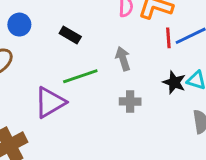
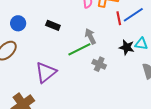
green line: (80, 76) -> (79, 49), moved
gray cross: (130, 102) -> (99, 64), turned 32

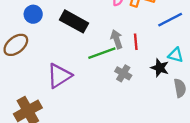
red line: (119, 18) -> (136, 42), moved
black rectangle: (53, 25) -> (74, 21), size x1.6
black star: (127, 47) -> (160, 68), moved

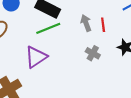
green line: (102, 53) -> (48, 28), moved

